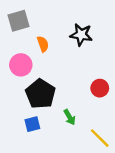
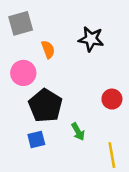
yellow line: (100, 138) -> (112, 155), turned 35

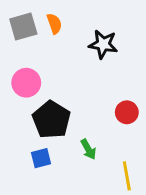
orange semicircle: (48, 49) -> (54, 24), moved

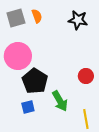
black star: (103, 44) -> (78, 20), moved
pink circle: (26, 83) -> (18, 56), size x1.4
green arrow: (88, 149) -> (60, 101), size x1.5

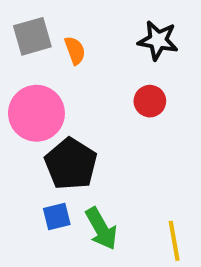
orange semicircle: (37, 16) -> (75, 50), moved
red circle: (86, 76) -> (150, 101), moved
green arrow: (60, 101) -> (101, 229), moved

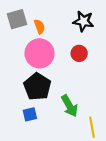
pink circle: (36, 113) -> (39, 53), moved
green arrow: (101, 229) -> (69, 106), moved

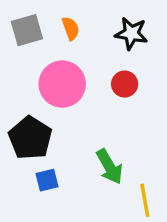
orange semicircle: (39, 27) -> (71, 28), moved
black pentagon: (37, 87) -> (30, 138), moved

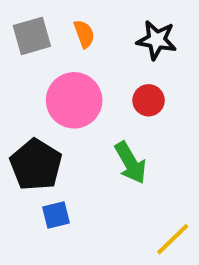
green arrow: (109, 167) -> (130, 163), moved
yellow line: (145, 200) -> (173, 239), turned 56

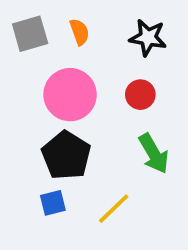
green arrow: (130, 163) -> (154, 154), moved
black pentagon: (36, 165) -> (66, 155), moved
yellow line: (173, 239) -> (114, 209), moved

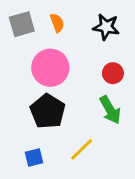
red circle: (140, 95) -> (113, 73), moved
blue square: (53, 203) -> (34, 158), moved

